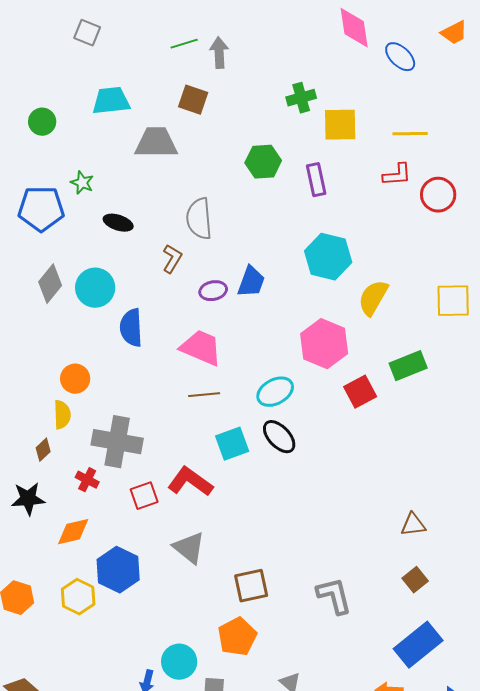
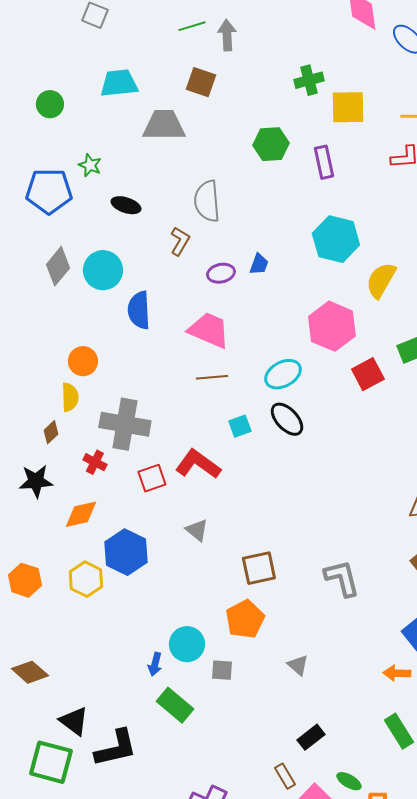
blue trapezoid: (251, 282) -> (259, 264), size x0.7
cyan square: (232, 444) -> (240, 426), size x0.7
gray triangle: (189, 548) -> (197, 530), size x0.7

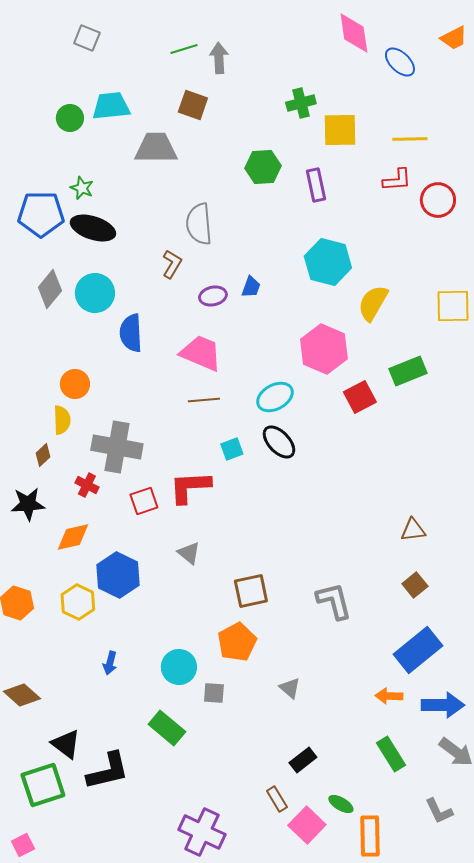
green circle: (50, 104) -> (70, 118), moved
black ellipse: (126, 205) -> (93, 228), moved, size x1.5
red L-shape: (198, 464) -> (190, 487), turned -39
blue arrow: (155, 664) -> (110, 663), moved
green square: (51, 762) -> (43, 785), turned -33

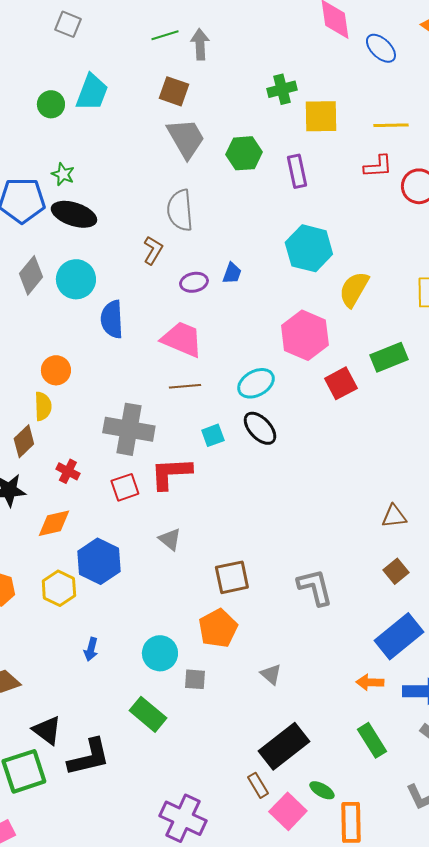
cyan trapezoid: (111, 106) -> (92, 92), turned 117
gray trapezoid: (156, 148) -> (186, 138), moved, turned 60
gray cross: (117, 447) -> (129, 429), moved
brown diamond: (43, 455) -> (24, 441), size x1.4
black rectangle: (303, 760) -> (284, 746), size x1.8

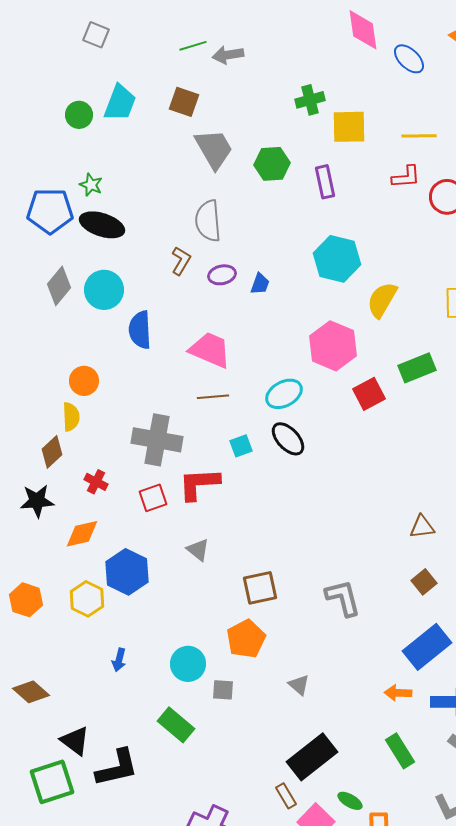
gray arrow: (200, 44) -> (228, 55), turned -96
brown square: (174, 91) -> (184, 102), moved
purple ellipse: (194, 282) -> (222, 275), moved

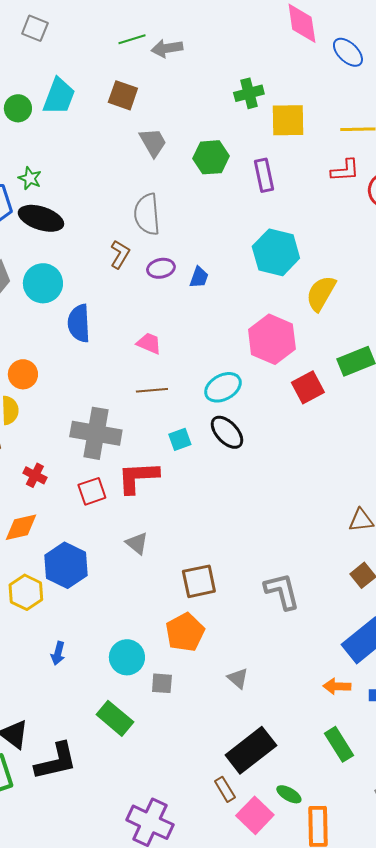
gray trapezoid: (214, 149) -> (153, 142), size x0.7
pink trapezoid: (210, 350) -> (149, 343), size x0.6

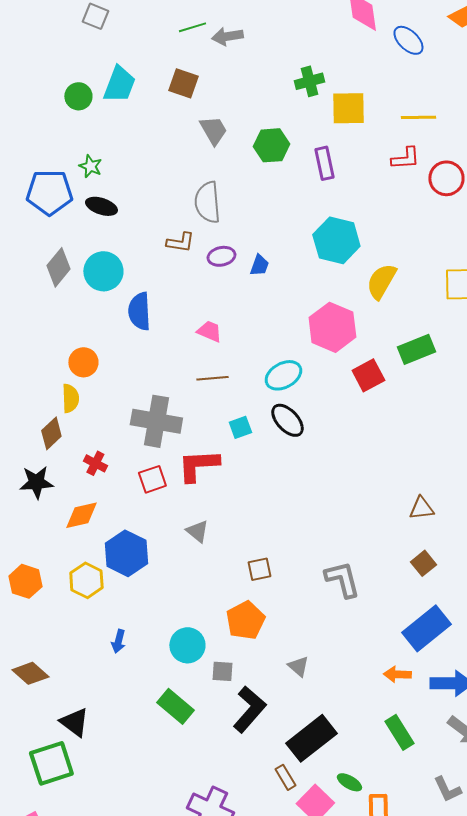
black ellipse: (41, 218) -> (101, 206), size x0.7
brown L-shape: (120, 254) -> (180, 242), turned 68
brown square: (199, 581) -> (259, 569), size x0.7
black L-shape: (56, 761) -> (249, 709), moved, turned -36

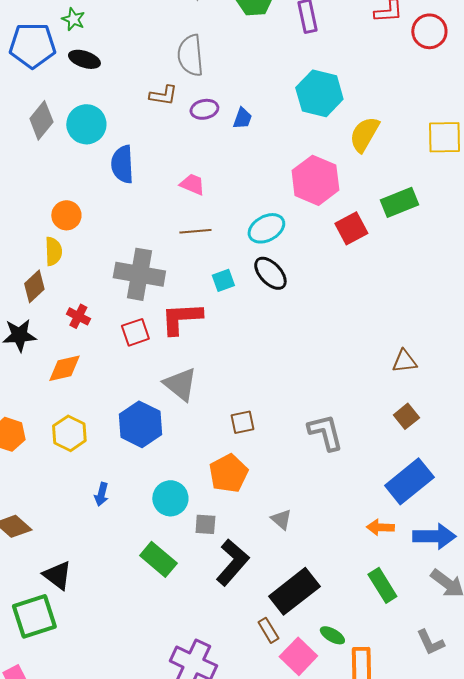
gray triangle: (197, 531) -> (180, 384), size x1.5
blue hexagon: (126, 553) -> (140, 424), moved

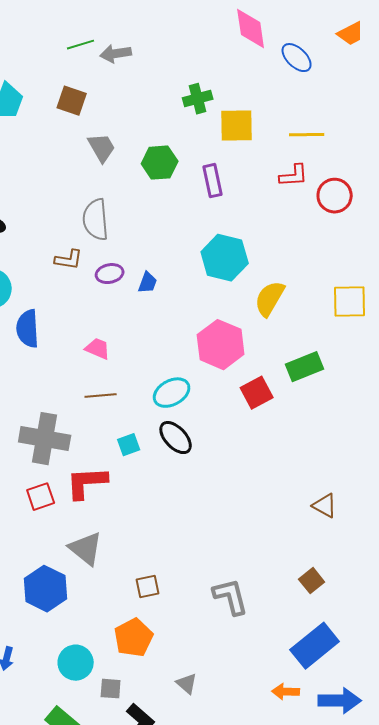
brown triangle: (404, 361) -> (325, 506), moved, turned 36

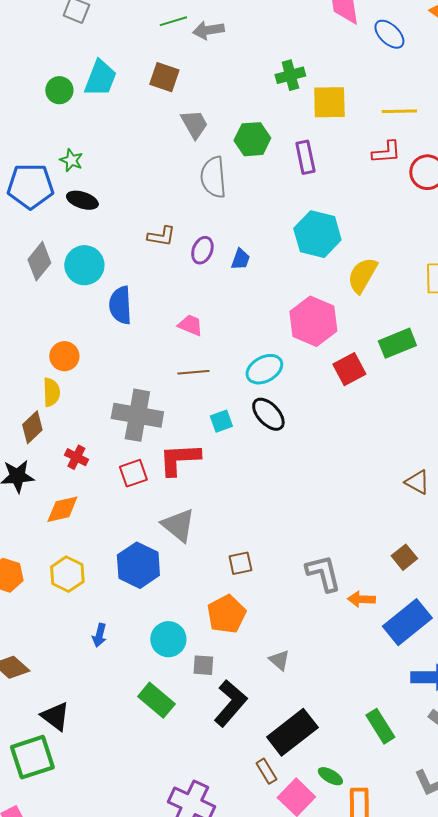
gray semicircle: (96, 220) -> (213, 177), moved
purple ellipse: (110, 274) -> (202, 250), turned -56
orange arrow: (286, 692) -> (361, 599), moved

